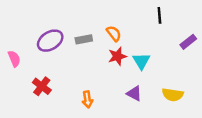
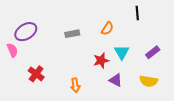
orange semicircle: (114, 33) -> (107, 29), moved, turned 72
purple ellipse: (50, 41) -> (26, 32), moved
purple rectangle: (188, 42) -> (153, 52), moved
red star: (117, 56) -> (101, 60), moved

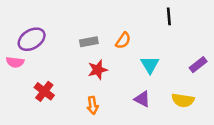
orange semicircle: (107, 29) -> (123, 40), moved
pink semicircle: (12, 50) -> (15, 62), turned 120
purple rectangle: (153, 52) -> (198, 65), moved
red star: (101, 60) -> (98, 70), moved

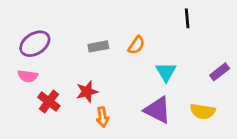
pink semicircle: (15, 62) -> (28, 76), moved
red star: (98, 70) -> (87, 92), moved
purple triangle: (142, 99) -> (158, 110), size x1.5

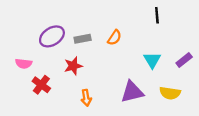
purple ellipse: (35, 44) -> (52, 36), moved
cyan triangle: (166, 72) -> (152, 60), moved
red star: (87, 92) -> (73, 66), moved
purple triangle: (158, 110) -> (132, 92), turned -40

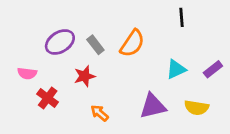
orange semicircle: (114, 38) -> (132, 43), size x1.5
gray rectangle: (83, 39) -> (95, 45), turned 63
cyan triangle: (152, 60) -> (176, 69), turned 36
orange arrow: (86, 98) -> (100, 113), turned 140

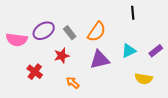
pink semicircle: (27, 73) -> (17, 40), moved, size x1.5
purple triangle: (153, 106) -> (100, 60), moved

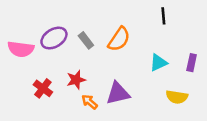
purple rectangle: (156, 51) -> (192, 63), turned -40
red star: (62, 56) -> (76, 80), moved
purple triangle: (100, 60) -> (118, 93), moved

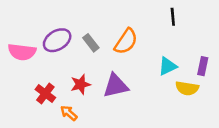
purple triangle: (118, 93) -> (116, 86), moved
yellow semicircle: (177, 97) -> (187, 88), moved
orange arrow: (90, 102) -> (69, 113), moved

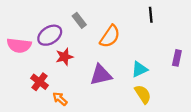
gray rectangle: (91, 43) -> (79, 20), moved
cyan triangle: (168, 66) -> (139, 69), moved
red star: (80, 84) -> (64, 57), moved
yellow semicircle: (187, 88) -> (143, 94), moved, turned -132

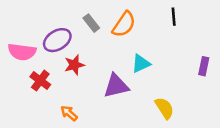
orange semicircle: (110, 36) -> (124, 24), moved
cyan triangle: (139, 69) -> (141, 64), moved
red cross: (39, 82) -> (40, 81), moved

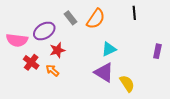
purple triangle: (116, 86) -> (104, 72), moved, turned 45
orange arrow: (69, 113) -> (52, 70), moved

